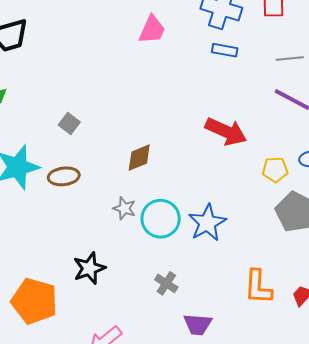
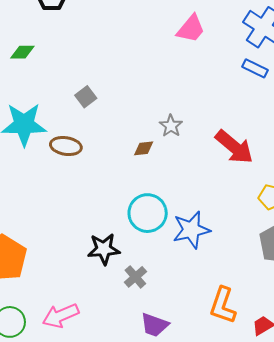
brown diamond: (139, 158) -> (144, 148), size x0.7
gray star: (124, 208) -> (171, 126), moved
black star: (89, 268) -> (104, 249), moved

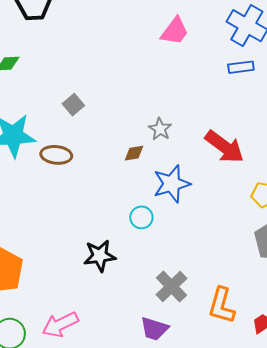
blue rectangle: (255, 68) -> (241, 67), turned -30
cyan circle: (148, 213) -> (141, 217), size x0.6
blue star: (191, 230) -> (172, 184), moved
gray cross: (135, 277) -> (171, 286), moved, size x1.4

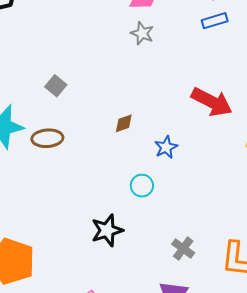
gray star: (160, 129) -> (142, 33), moved
blue star: (172, 184) -> (166, 147), size x0.6
gray cross: (171, 286) -> (183, 249), size x0.7

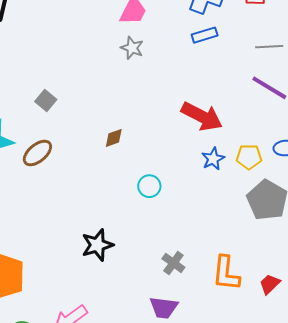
brown ellipse: (47, 138) -> (37, 153), turned -36
blue star: (166, 147) -> (213, 159), moved
cyan circle: (142, 186) -> (149, 186), moved

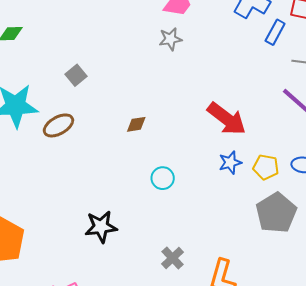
blue rectangle: (205, 35) -> (275, 32), moved, turned -55
gray star: (132, 48) -> (170, 39), turned 30

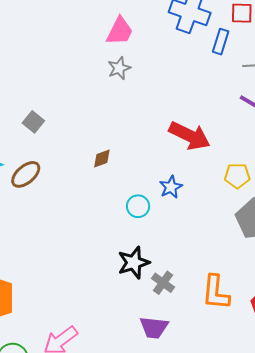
blue star: (230, 163) -> (171, 187), moved
black star: (101, 227) -> (134, 263), moved

